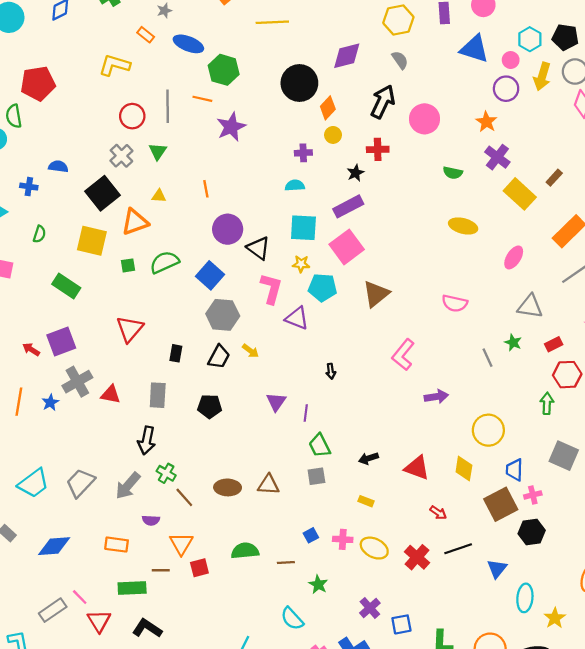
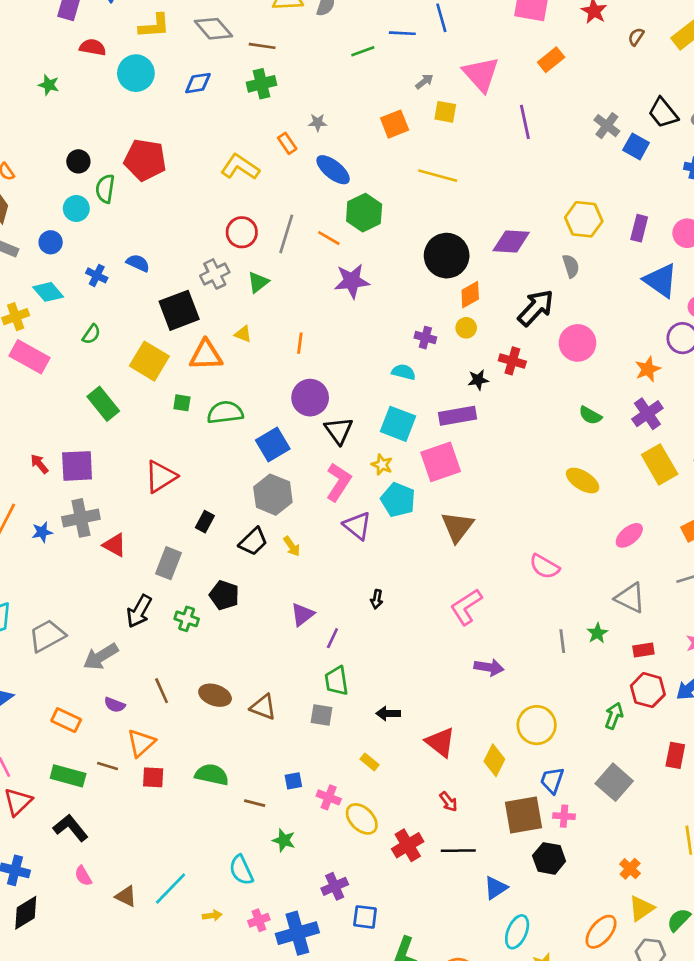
brown triangle: (376, 294) -> (457, 527), turned -32
green cross: (166, 473) -> (187, 619), moved, turned -30
green star: (318, 584) -> (284, 840), turned -30

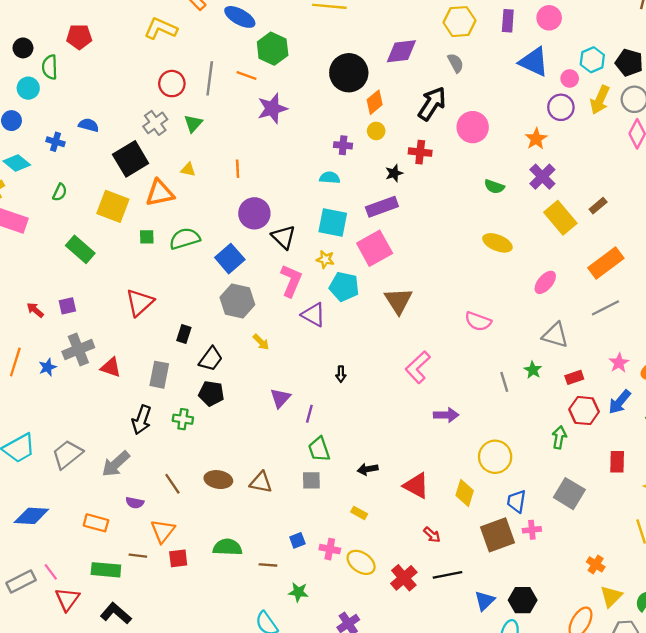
red pentagon: (145, 160) -> (79, 37), size x0.7
purple square: (77, 466) -> (67, 306), size x0.6
black trapezoid: (253, 542) -> (211, 359), moved
black hexagon: (549, 858) -> (523, 600), moved

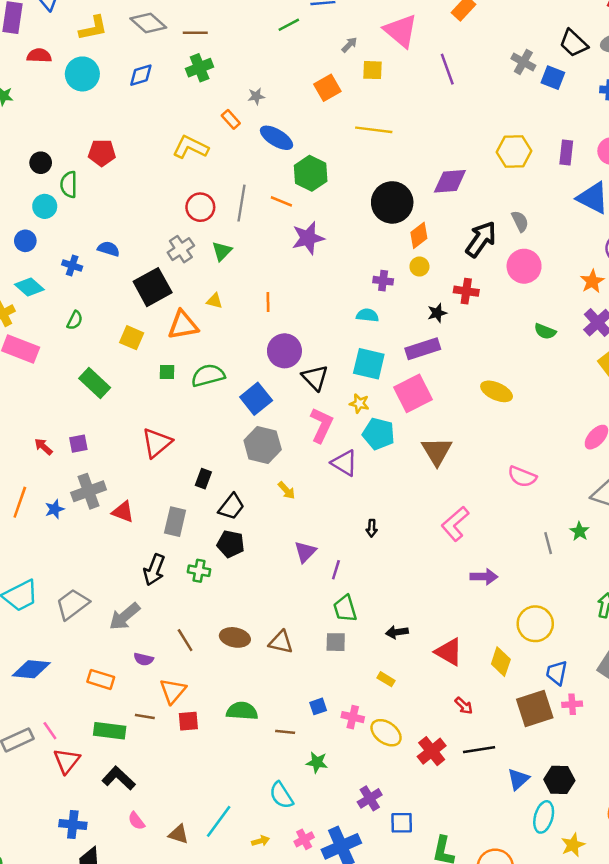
gray semicircle: (456, 63) -> (520, 221), moved
yellow square: (113, 206) -> (132, 338), size x0.7
yellow ellipse: (497, 243) -> (497, 391), moved

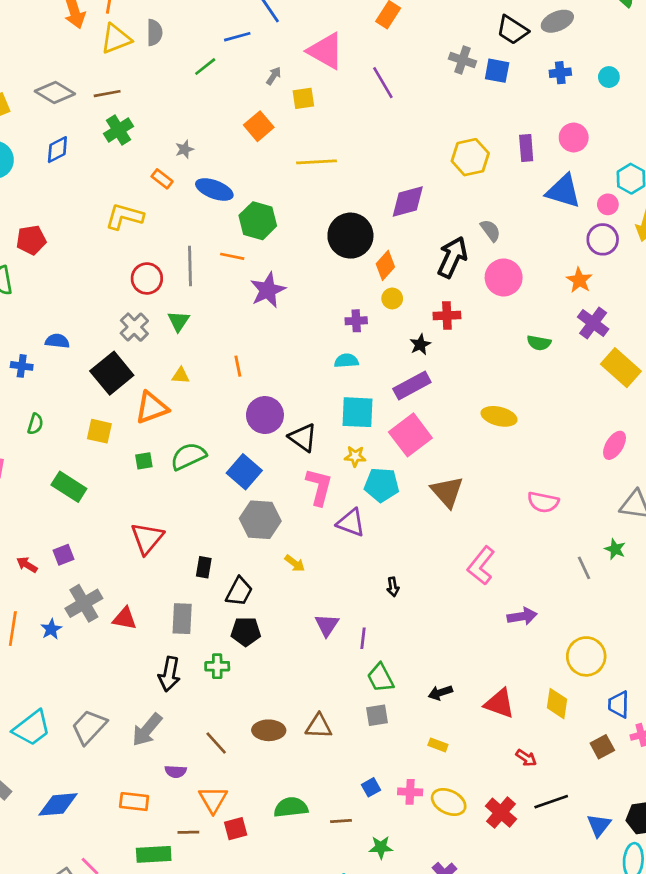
brown square: (535, 708) -> (602, 747), size x0.6

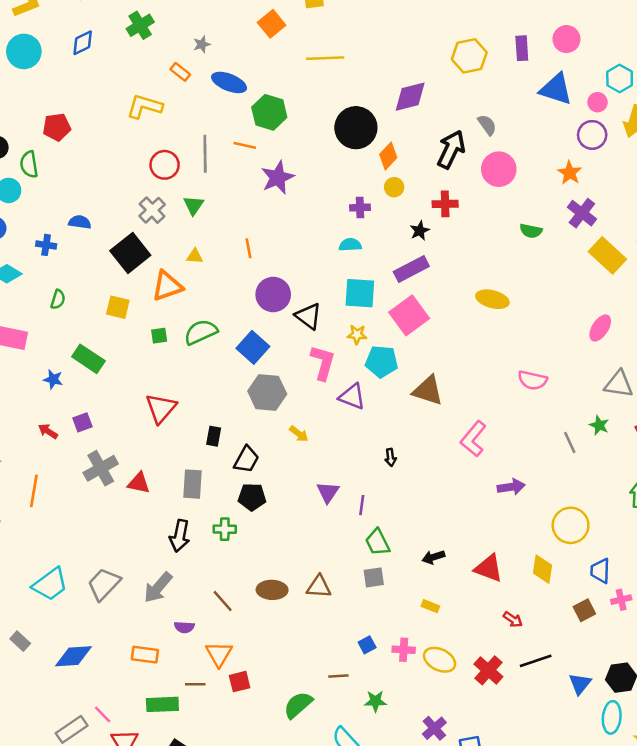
brown triangle: (447, 492) -> (428, 391), moved, turned -32
blue star: (51, 629) -> (53, 379), moved, turned -30
green semicircle: (291, 807) -> (298, 705), moved, turned -36

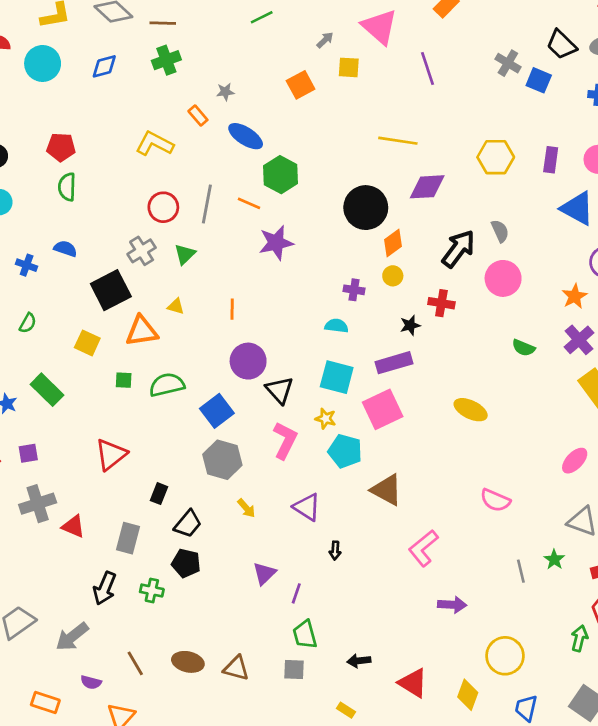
yellow line: (325, 58) -> (398, 141), moved
green semicircle: (29, 164) -> (67, 187), moved
purple triangle: (352, 397) -> (307, 507), moved

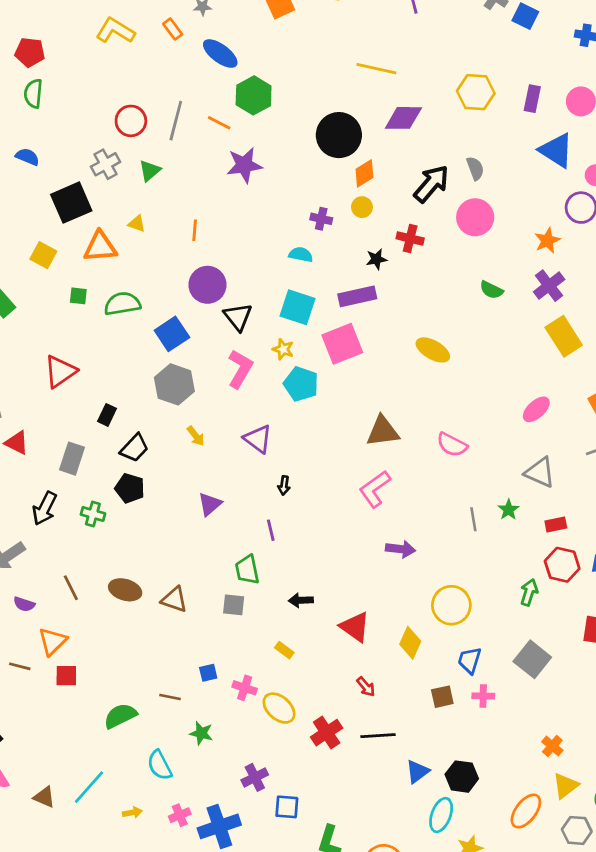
yellow L-shape: (155, 144) -> (115, 31), moved
brown triangle: (387, 490) -> (383, 431), moved, turned -40
purple line: (296, 593) -> (271, 530), moved, turned -36

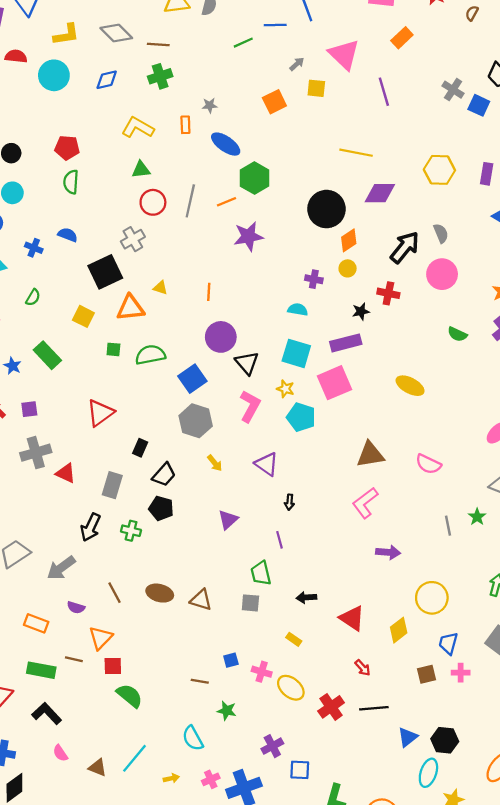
orange rectangle: (173, 29) -> (185, 125), turned 36
orange line: (219, 123) -> (226, 202), turned -48
green triangle: (150, 171) -> (141, 170), moved, turned 36
yellow diamond: (410, 643) -> (399, 630), turned 30
green semicircle: (120, 716) -> (130, 696), moved, turned 68

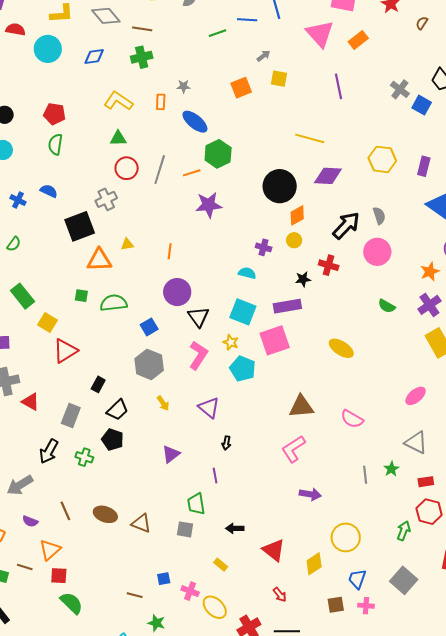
pink triangle: (344, 54) -> (320, 34), moved
yellow triangle: (160, 288) -> (127, 244), turned -32
yellow square: (83, 316) -> (48, 322), moved
blue square: (192, 379) -> (149, 327), size x0.7

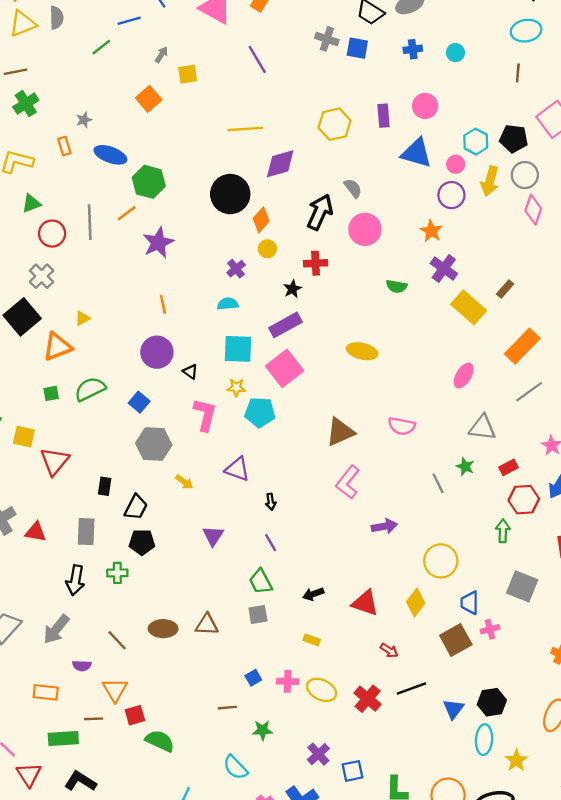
purple cross: (264, 247) -> (236, 269), turned -35
orange line: (170, 251) -> (163, 304), moved
black triangle: (198, 317) -> (190, 372), size x0.6
brown square: (336, 605) -> (456, 640), size x1.5

